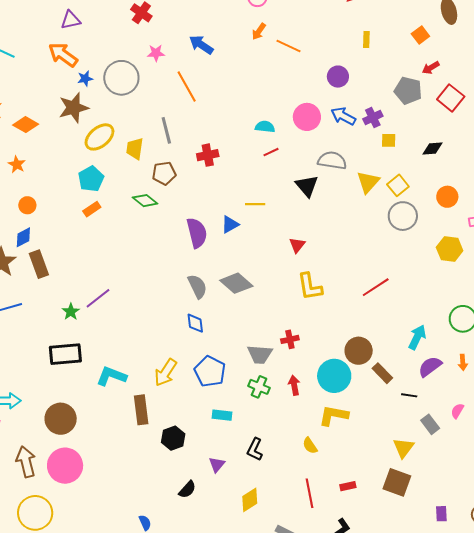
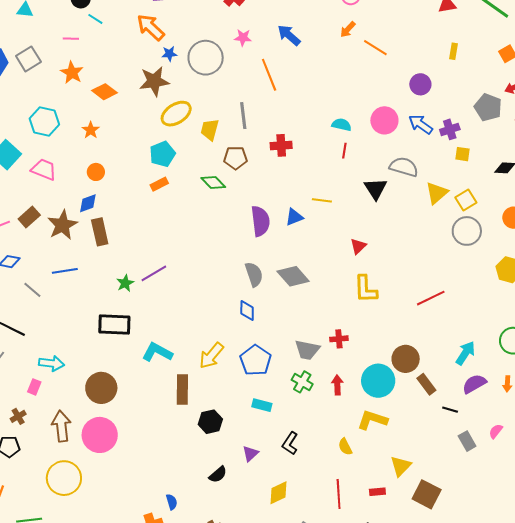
red line: (271, 152) -> (344, 151), turned -63
yellow triangle: (403, 448) -> (401, 466), moved

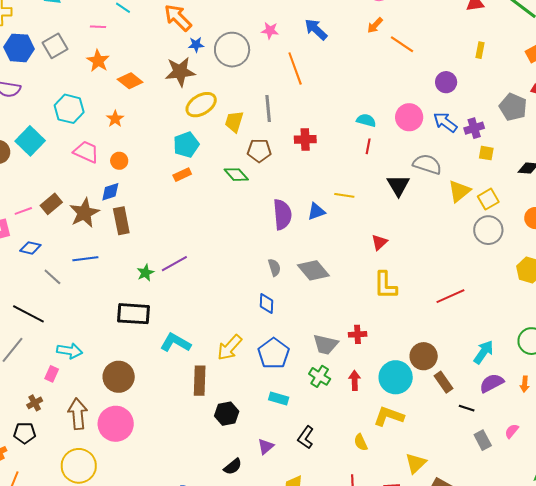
pink trapezoid: (44, 170) -> (86, 152), moved
gray semicircle: (254, 274) -> (274, 267), size x0.7

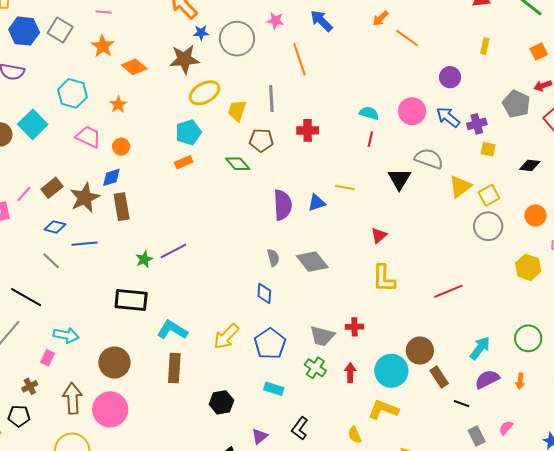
gray square: (55, 46) -> (60, 30), turned -30
pink line: (23, 211) -> (24, 194), turned -30
blue diamond: (30, 248) -> (55, 227), moved
brown rectangle: (200, 381) -> (174, 368), moved

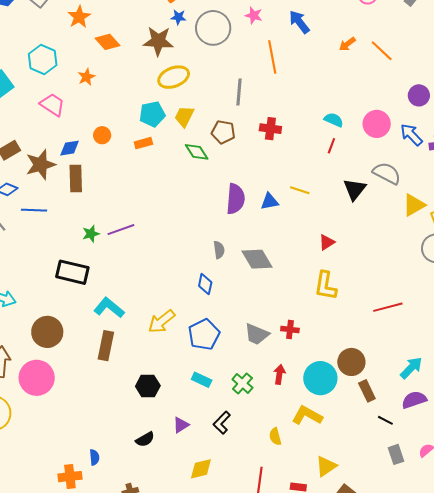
orange arrow: (381, 18) -> (347, 44), moved
yellow trapezoid: (237, 111) -> (184, 116), moved
orange circle: (121, 147) -> (102, 135), moved
green cross: (315, 368) -> (242, 383), moved

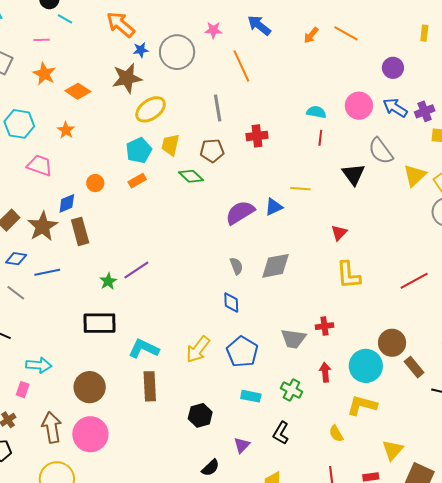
gray semicircle: (387, 173) -> (381, 151), turned -140
purple semicircle: (236, 199) -> (240, 213), turned -112
gray diamond: (257, 259) -> (275, 266), turned -56

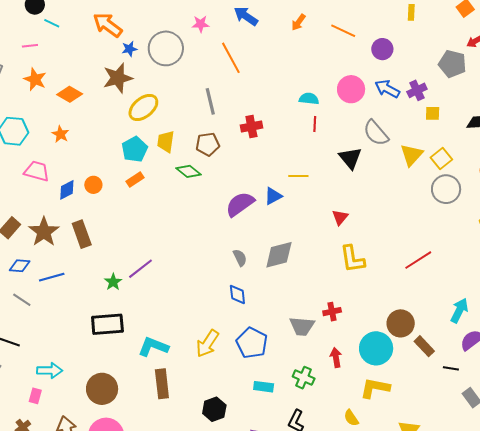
orange line: (346, 33) -> (343, 31), moved
blue diamond: (67, 203) -> (67, 190), moved

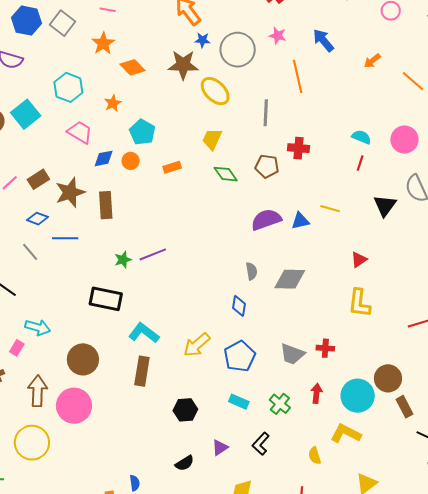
yellow ellipse: (143, 107) -> (215, 91), moved, turned 68
brown pentagon: (208, 144) -> (267, 166), moved
cyan pentagon: (135, 149) -> (142, 132), moved, turned -30

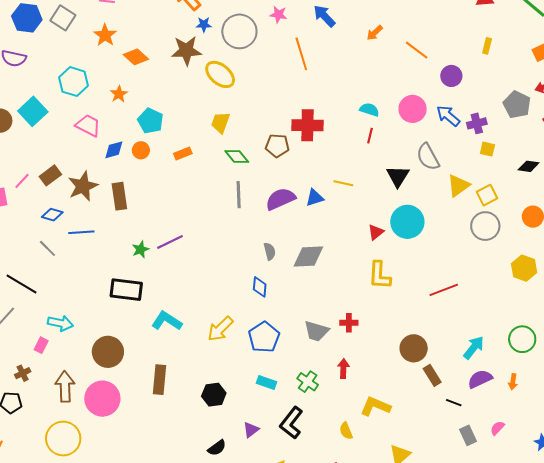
gray line: (266, 113) -> (239, 195), moved
red cross: (299, 148) -> (307, 125), size x1.4
brown rectangle: (142, 371) -> (160, 380), moved
cyan circle: (358, 396) -> (407, 222), moved
black L-shape: (261, 444) -> (291, 423), size x1.4

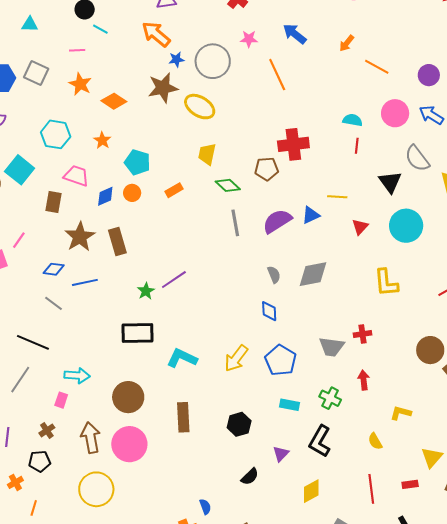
orange line: (417, 50) -> (377, 67), moved
brown rectangle: (50, 175) -> (54, 202), moved, turned -35
red triangle: (376, 232) -> (360, 227), moved
yellow L-shape: (375, 406) -> (401, 413), size x0.7

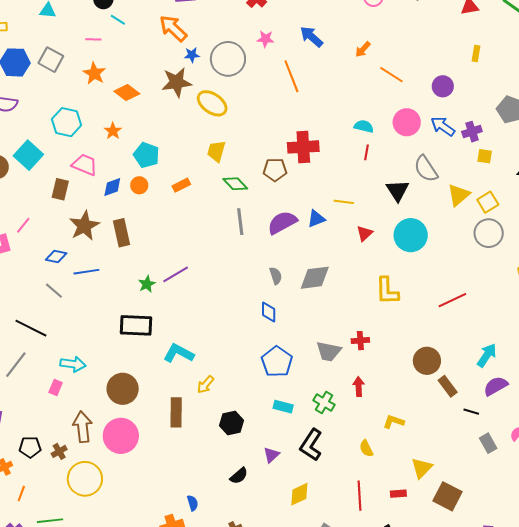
yellow arrow: (236, 358) -> (205, 385), moved, size x0.7
brown cross: (47, 430) -> (59, 451), moved

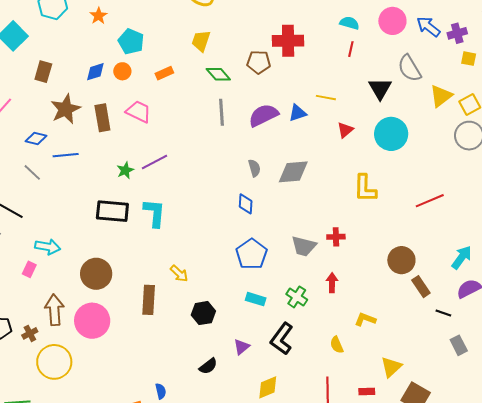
pink trapezoid: (85, 165) -> (139, 112), moved
cyan L-shape: (179, 353) -> (154, 213), moved, turned 64
yellow arrow: (205, 385) -> (179, 274), turned -90

